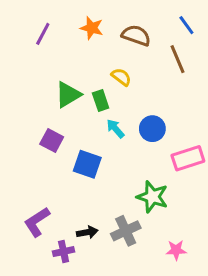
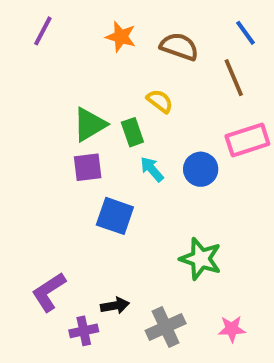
purple line: (43, 34) -> (43, 31), moved
purple square: (52, 141) -> (88, 167), moved, turned -35
pink rectangle: (188, 158) -> (247, 140), moved
gray cross: (126, 231) -> (166, 327), moved

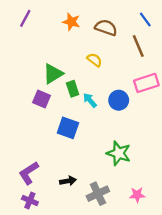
green rectangle: (132, 132) -> (73, 89), moved
purple square: (88, 167) -> (41, 99), moved, turned 30
purple cross: (84, 331) -> (30, 201), moved, turned 35

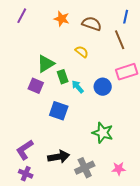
blue line: (145, 20) -> (126, 17), turned 48
black arrow: (68, 181) -> (59, 157), size x1.5

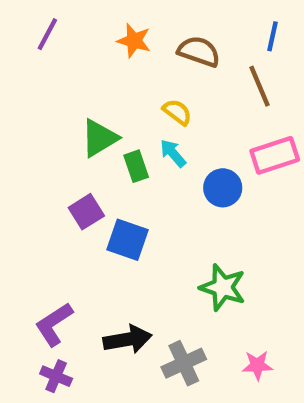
purple square: (36, 86) -> (86, 212), moved, turned 35
cyan arrow: (78, 87) -> (173, 153), moved

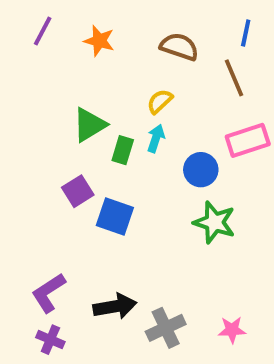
orange star: (134, 41) -> (99, 41), moved
yellow semicircle: (177, 112) -> (160, 101), turned -80
cyan arrow: (173, 153) -> (156, 138), turned 60
green rectangle: (136, 166) -> (123, 150), turned 36
green star: (223, 287) -> (214, 222), moved

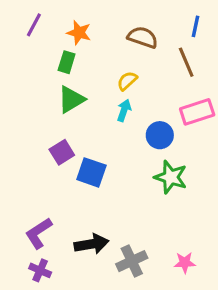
green rectangle: (123, 150) -> (67, 62), moved

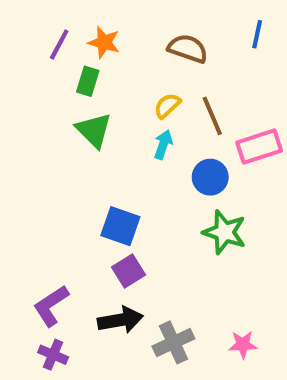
purple line: (34, 25) -> (59, 44), moved
brown line: (186, 62) -> (212, 116), moved
green triangle: (71, 99) -> (94, 130), turned -44
purple square: (62, 152) -> (129, 271), moved

